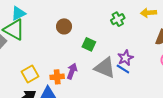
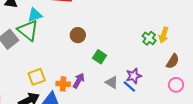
yellow arrow: (148, 13) -> (164, 35), turned -77
green cross: (118, 19) -> (149, 38), moved, turned -32
gray triangle: (105, 68) -> (112, 82), size x0.6

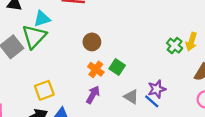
green triangle: (28, 30) -> (34, 37), turned 35
orange cross: (63, 84) -> (96, 69), moved, turned 32

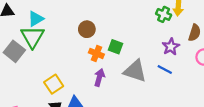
purple star: (157, 89) -> (171, 47), moved
gray triangle: (131, 97) -> (135, 71), size x1.6
blue line: (152, 101) -> (165, 70), moved

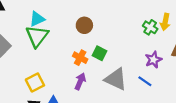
cyan triangle: (36, 19) -> (37, 19), moved
brown circle: (87, 29) -> (84, 25), moved
green triangle: (32, 37) -> (37, 36), moved

